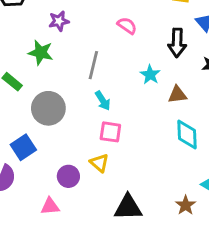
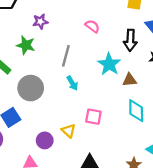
cyan star: (150, 75) -> (109, 64), size x1.5
pink square: (110, 132) -> (93, 117), moved

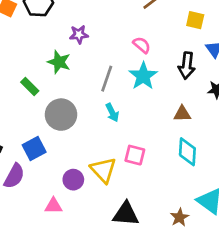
cyan star: (109, 64) -> (143, 76), moved
yellow triangle: (69, 131) -> (103, 170), size x1.5

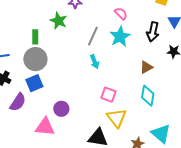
green rectangle: (30, 86) -> (35, 37), turned 40
brown triangle: (182, 114) -> (146, 67), turned -32
gray circle: (61, 115) -> (35, 59), moved
yellow triangle: (103, 170) -> (117, 118), moved
pink triangle: (53, 206) -> (45, 127), size x1.5

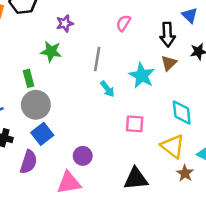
pink semicircle: (121, 14) -> (123, 23), turned -88
cyan star: (120, 37) -> (142, 75), moved
brown triangle: (146, 67) -> (169, 63), moved
yellow triangle: (117, 118) -> (173, 146), moved

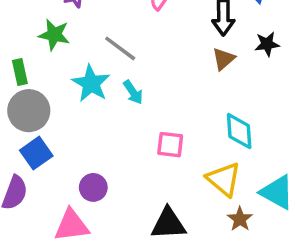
gray line: (97, 59) -> (120, 48), turned -65
cyan star: (142, 75) -> (91, 83), moved

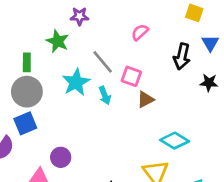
brown triangle: (224, 59) -> (145, 99), moved
cyan diamond: (239, 131) -> (175, 141), turned -68
pink square: (170, 145) -> (131, 76), moved

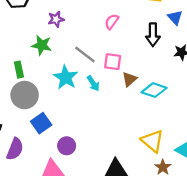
blue square: (25, 123) -> (41, 123), moved
cyan diamond: (175, 141) -> (154, 90), moved

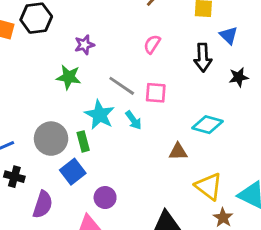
green rectangle: (19, 70) -> (83, 141), moved
brown triangle: (129, 79) -> (178, 152), moved, turned 42

